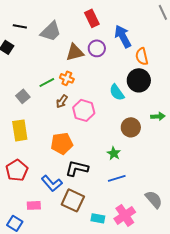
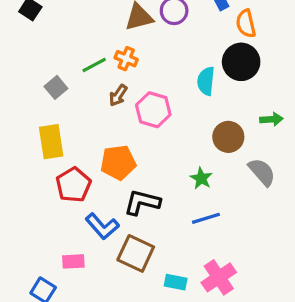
cyan semicircle: (117, 92) -> (206, 81), turned 42
red pentagon: (17, 170) -> (73, 185), moved
gray semicircle: (154, 199) -> (262, 172), moved

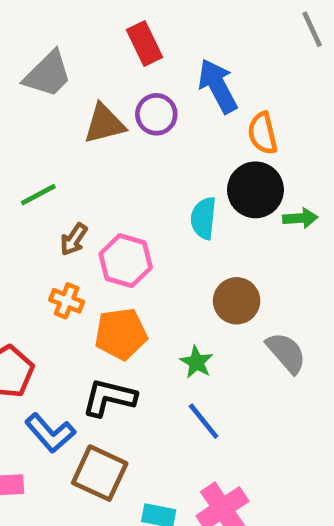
orange cross: (126, 59) -> (67, 301), moved
green arrow: (271, 119) -> (300, 218), moved
orange pentagon: (118, 162) -> (121, 334), moved
blue line: (206, 218) -> (204, 421), turned 68

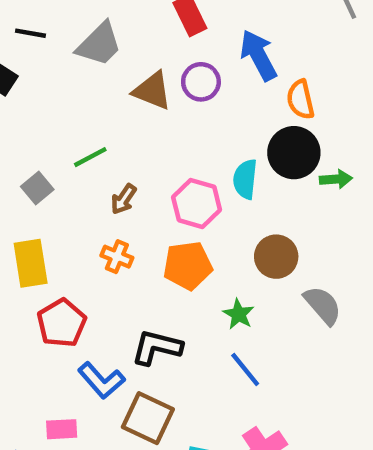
brown triangle: (104, 124) -> (152, 91), turned 36
pink hexagon: (126, 261) -> (197, 204), moved
orange pentagon: (121, 334) -> (188, 265), moved

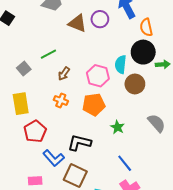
brown circle: (276, 257) -> (135, 84), moved
blue line: (245, 369) -> (125, 163), moved

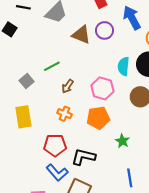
cyan semicircle: (121, 64) -> (123, 66), moved
red pentagon: (35, 131) -> (55, 145), moved, turned 30
blue line: (125, 163) -> (130, 178), turned 30

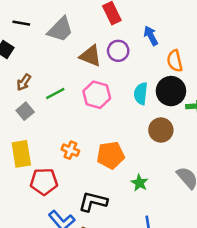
blue arrow: (132, 18) -> (151, 36), size x0.7
brown arrow: (68, 86) -> (24, 82), moved
pink hexagon: (102, 88) -> (97, 95), moved
red pentagon: (55, 145) -> (44, 182), moved

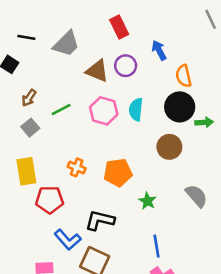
cyan semicircle: (141, 94) -> (136, 109), moved

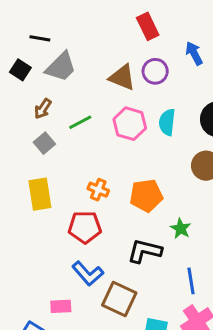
gray trapezoid: (66, 44) -> (61, 67), moved
red pentagon: (50, 200) -> (85, 227), moved
black L-shape: (100, 220) -> (145, 251), moved

